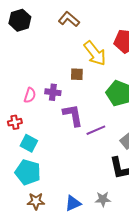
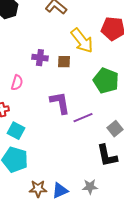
purple cross: (53, 92) -> (40, 58), moved
brown star: (36, 201) -> (38, 189), moved

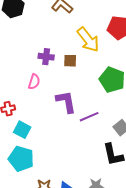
pink semicircle: (17, 83) -> (34, 82), moved

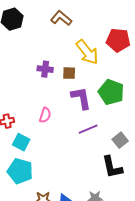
pink semicircle: (34, 82) -> (45, 115), moved
purple L-shape: (66, 102) -> (81, 98), moved

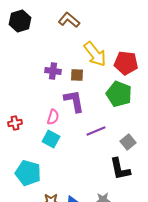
red pentagon: (118, 40) -> (126, 63), moved
purple L-shape: (81, 98) -> (74, 101), moved
cyan square: (21, 142) -> (51, 139), moved

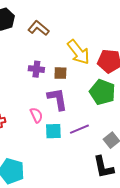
brown L-shape: (69, 20) -> (38, 28), moved
pink semicircle: (53, 117) -> (36, 115), turned -42
cyan square: (51, 139) -> (53, 131), moved, turned -30

